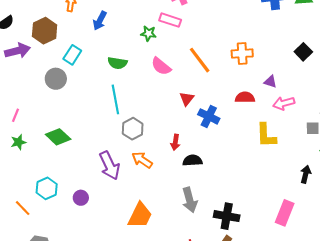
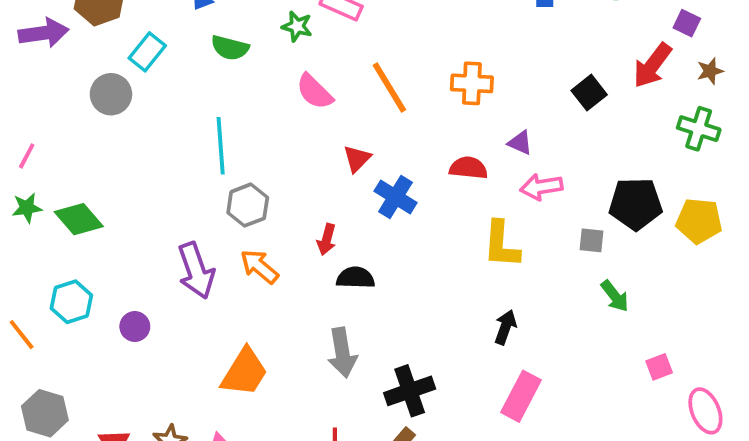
green semicircle: (117, 63) -> (230, 48), moved
green diamond: (58, 137) -> (79, 219), moved
black arrow: (306, 174) -> (505, 327), moved
black cross: (227, 216) -> (410, 391), turned -35

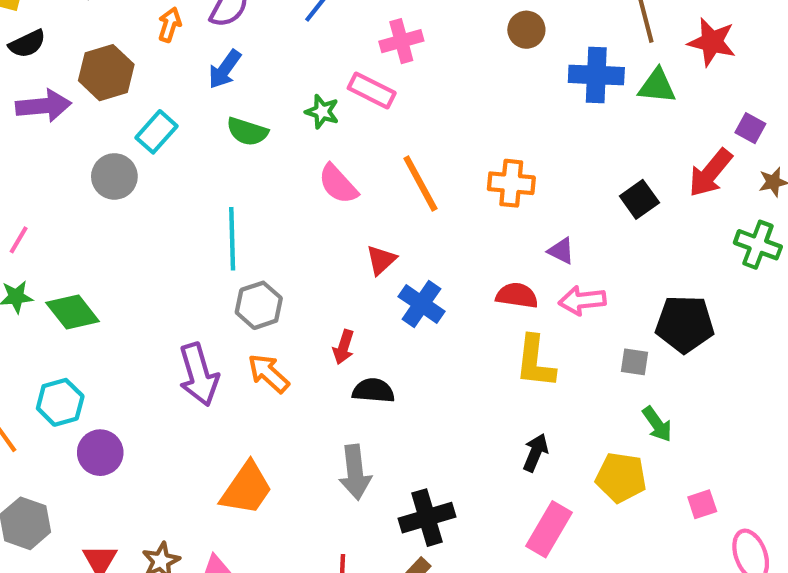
red semicircle: (468, 168) -> (517, 295), moved
yellow pentagon: (699, 221) -> (621, 477), moved
purple circle: (135, 326) -> (100, 453), moved, size x1.4

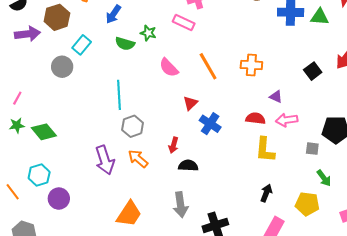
green star: (322, 112) -> (148, 33), moved

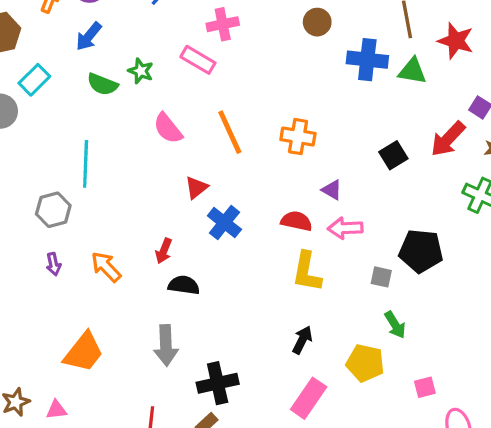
gray hexagon: (133, 126) -> (53, 210), moved
purple arrow: (105, 160) -> (54, 264), size x0.5

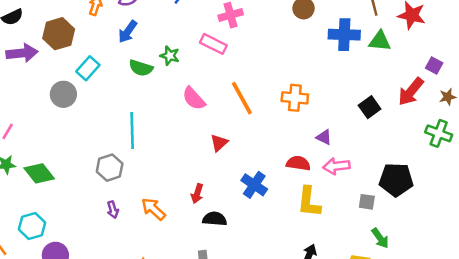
blue cross: (224, 223) -> (254, 185), moved

